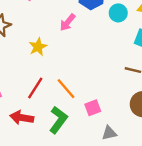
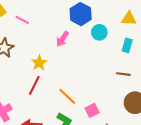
cyan circle: (118, 13) -> (99, 32), moved
red line: (35, 88) -> (34, 85), moved

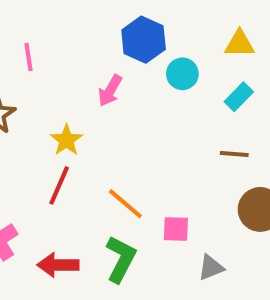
pink line: (22, 20) -> (29, 57), turned 56
cyan rectangle: (127, 45) -> (239, 97), turned 32
pink square: (92, 110) -> (176, 229), turned 32

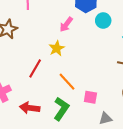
yellow star: (66, 140) -> (57, 48), moved

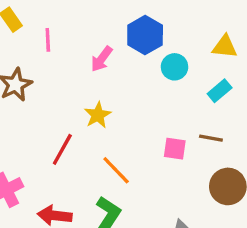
pink arrow: (66, 24) -> (102, 59), moved
pink square: (90, 97) -> (175, 149), moved

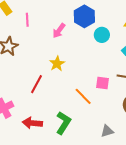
orange line: (116, 170) -> (83, 96), moved

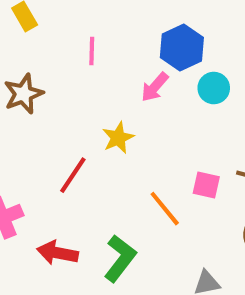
pink line: (27, 20) -> (92, 51), moved
pink arrow: (59, 31) -> (155, 87), moved

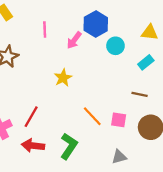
pink arrow: (155, 87) -> (74, 40), moved
red line: (73, 175) -> (31, 117), moved
pink square: (206, 185) -> (119, 120), moved

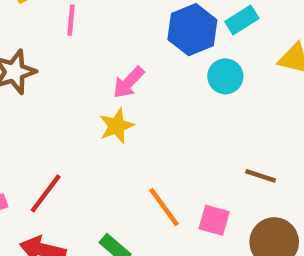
pink line: (45, 29) -> (71, 20), moved
pink arrow: (74, 40) -> (129, 82), moved
cyan rectangle: (146, 62) -> (242, 20), moved

